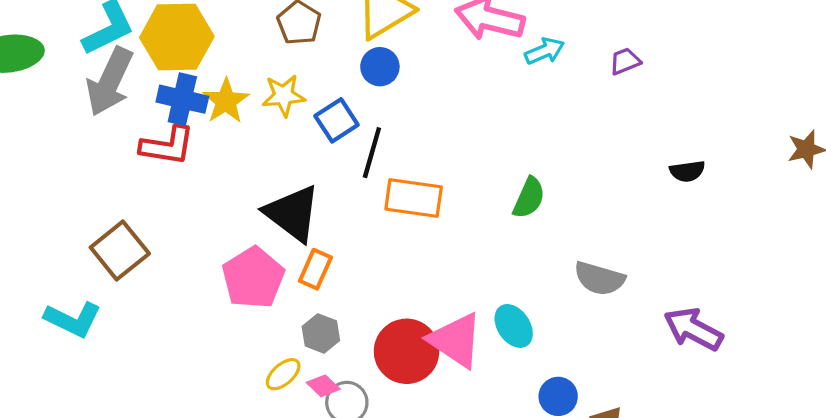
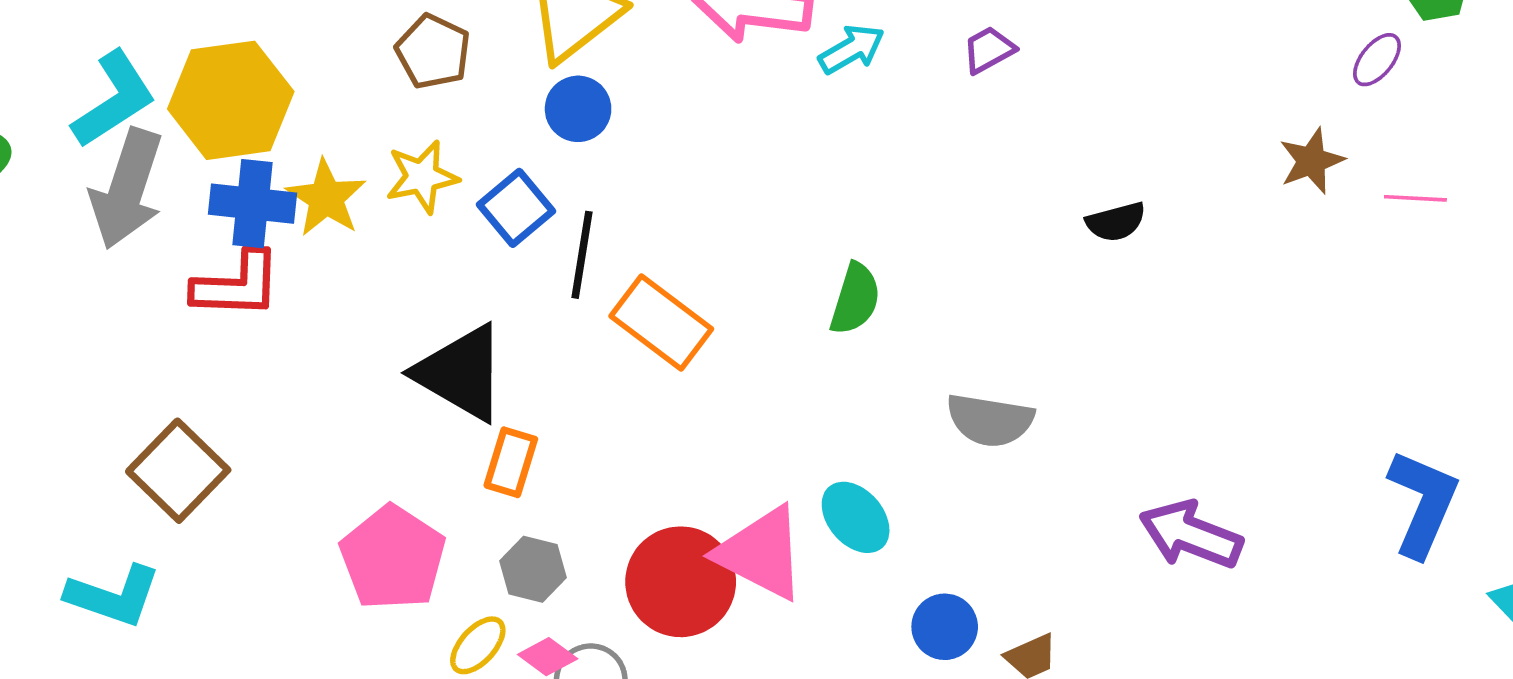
orange rectangle: (414, 198) -> (661, 323), turned 36
pink pentagon: (253, 278) -> (393, 558), moved
purple arrow: (693, 329) -> (1191, 535), moved

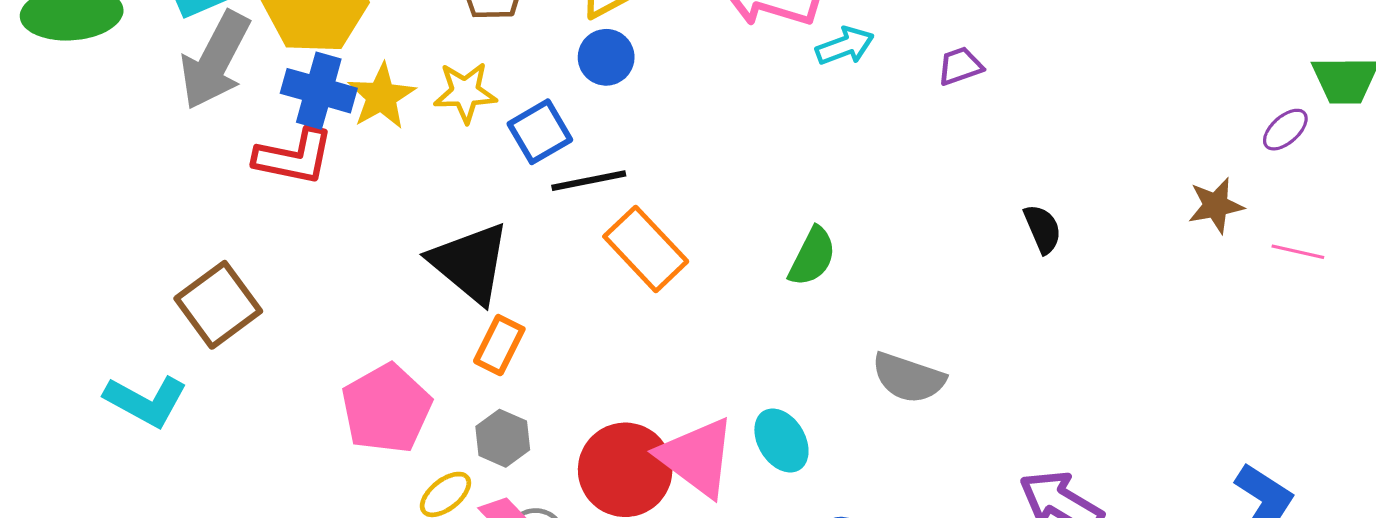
black semicircle: (1116, 222) -> (1043, 229), turned -108
black line: (582, 255) -> (589, 181), turned 60

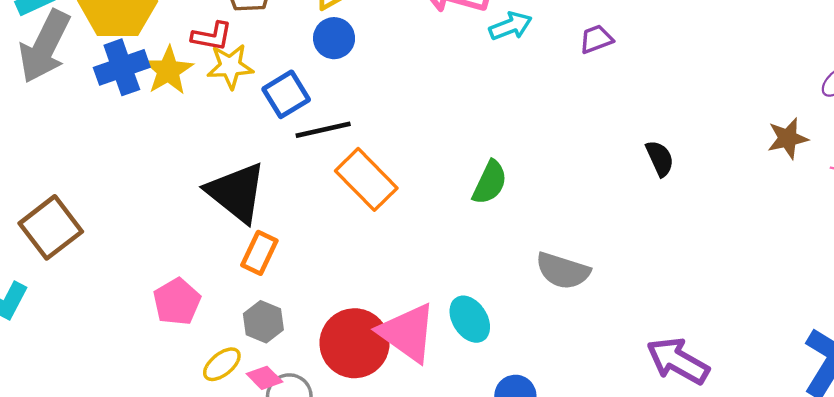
blue cross: (319, 91) -> (122, 67), turned -34
red L-shape: (294, 157) -> (212, 36), moved, size x0.7
pink pentagon: (386, 409) -> (177, 302), size x0.7

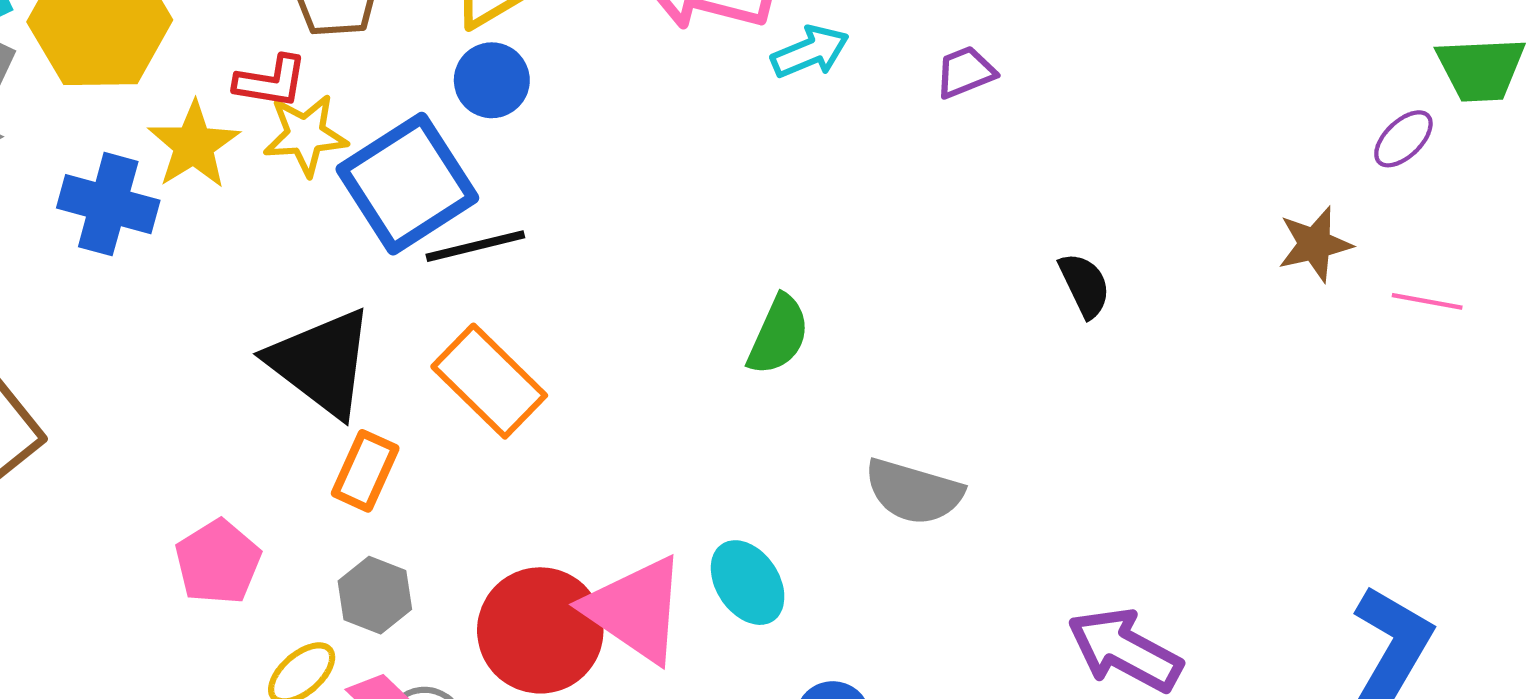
blue cross: (122, 67) -> (108, 204), moved, turned 36
blue square: (286, 94) -> (407, 184), size x1.6
orange rectangle: (366, 179) -> (489, 381), moved

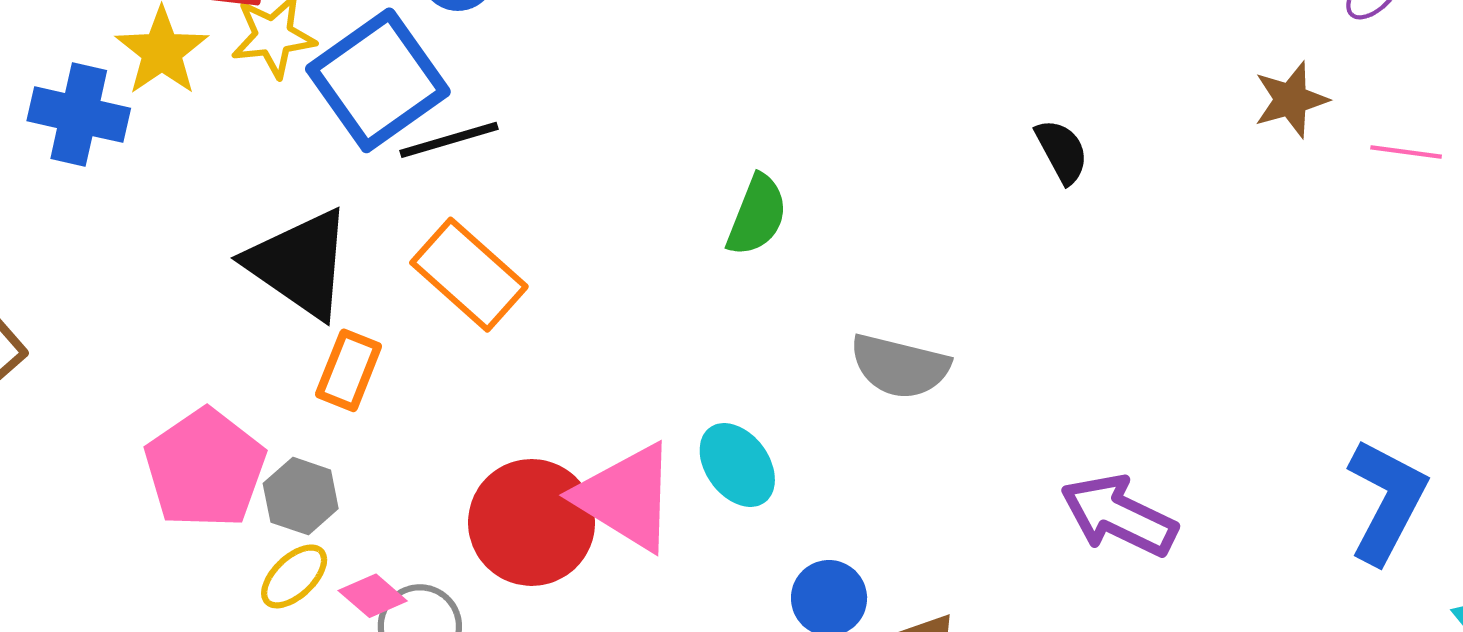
pink pentagon: (218, 562) -> (205, 469), size x1.4
gray hexagon: (375, 595) -> (301, 496), moved

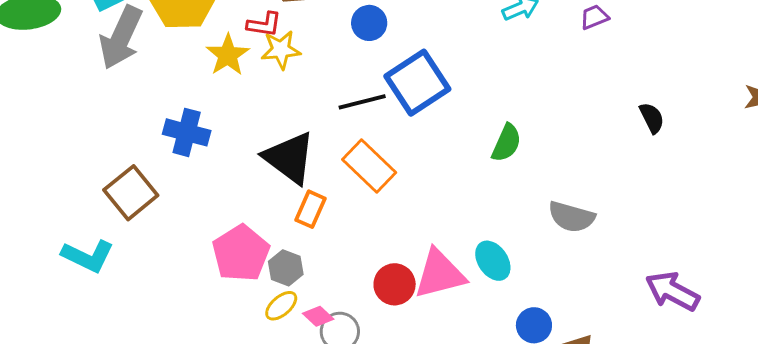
blue square: (378, 80) -> (417, 83), moved
blue cross: (79, 115) -> (187, 132), moved
pink triangle: (626, 497) -> (440, 274), turned -48
red circle: (532, 522) -> (395, 284), size x0.7

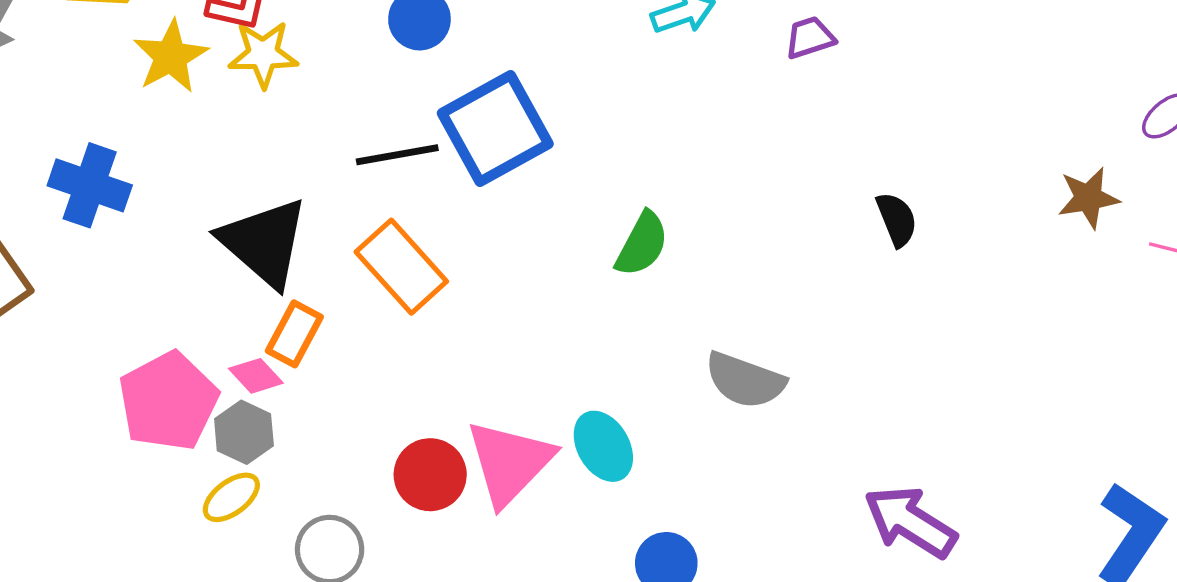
pink triangle: (440, 274) -> (510, 462), turned -36
pink diamond: (318, 316) -> (256, 376), moved

